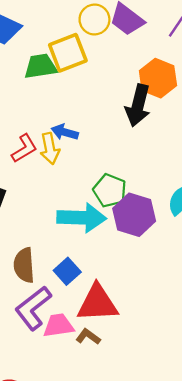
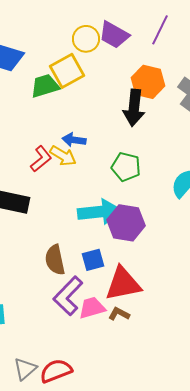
yellow arrow: (50, 149) -> (63, 156), turned -40
green pentagon: (110, 191) -> (126, 167), moved
purple hexagon: (134, 215) -> (126, 223), moved
blue square: (67, 271) -> (93, 260), turned 35

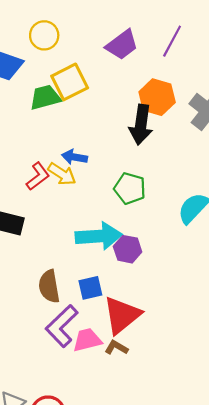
purple trapezoid: (114, 35) -> (122, 45), turned -68
yellow circle: (86, 39) -> (44, 35), moved
purple hexagon: (126, 223) -> (128, 249), size x0.7
red triangle: (123, 284) -> (122, 315), turned -30

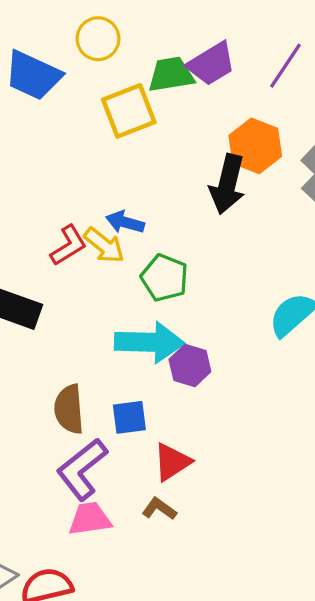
green trapezoid: (45, 97) -> (171, 75), moved
green pentagon: (130, 188) -> (165, 278), moved
red triangle: (122, 315) -> (172, 462), size x0.7
pink trapezoid: (87, 340) -> (90, 519), moved

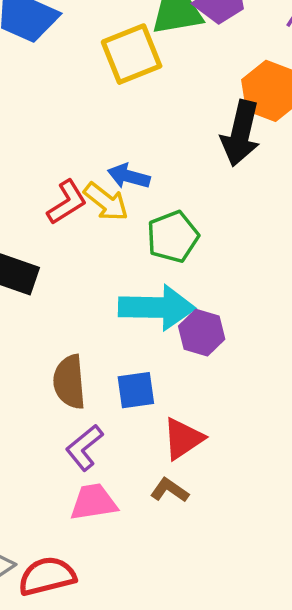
green pentagon: (165, 278) -> (173, 237), turned 30
purple L-shape: (82, 469) -> (84, 448), size x0.7

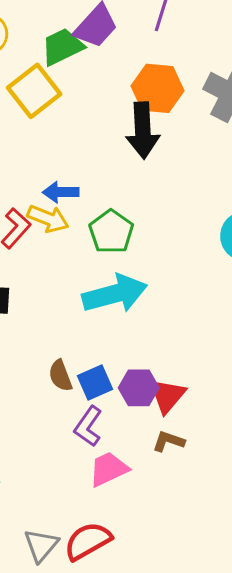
purple hexagon: (202, 333) -> (139, 388), moved
brown semicircle: (69, 382) -> (60, 376), size x0.7
blue square: (136, 390) -> (95, 382), moved

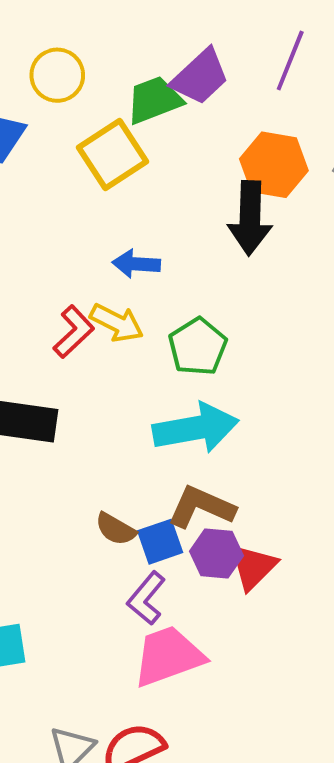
blue arrow: (61, 192) -> (136, 264), moved
brown semicircle: (60, 376) -> (116, 529), turned -44
brown L-shape: (168, 441) -> (201, 507), moved, size x1.6
pink trapezoid: (109, 469) -> (168, 656), size x1.4

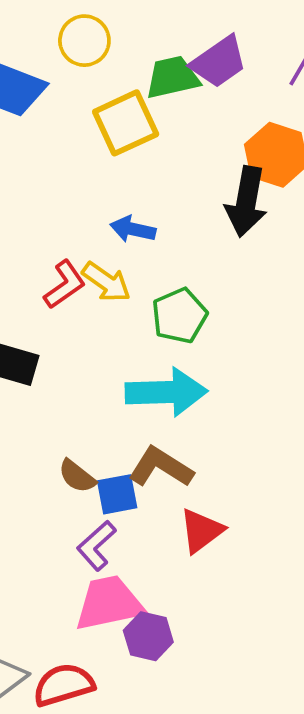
purple hexagon: (216, 554) -> (148, 636), moved

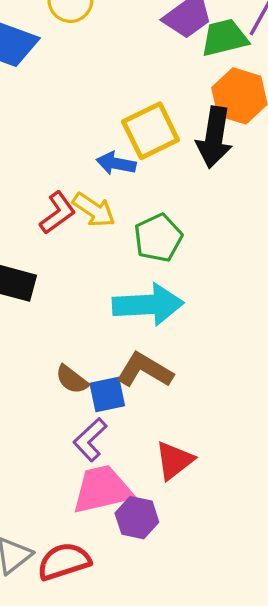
green trapezoid: (172, 77) -> (224, 38), moved
yellow square: (126, 123) -> (151, 131), moved
red triangle: (201, 531) -> (174, 460), moved

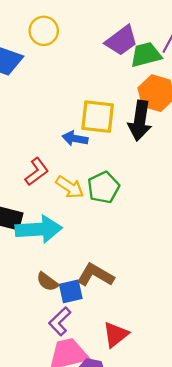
yellow square: (151, 131) -> (98, 117), turned 33
yellow arrow: (94, 210) -> (70, 187), moved
cyan arrow: (148, 305) -> (39, 229), moved

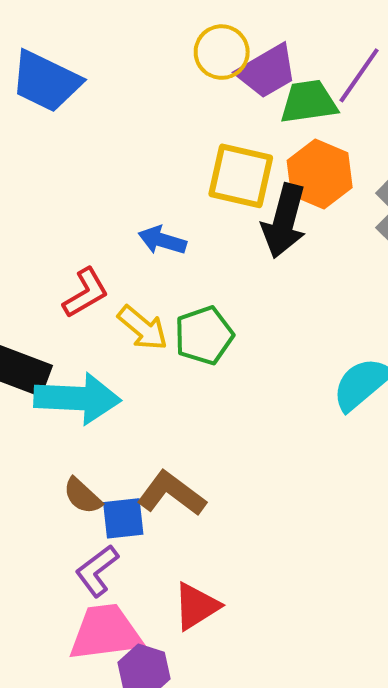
yellow circle: (44, 31) -> (222, 52), moved
yellow square: (98, 117) -> (241, 176), moved

